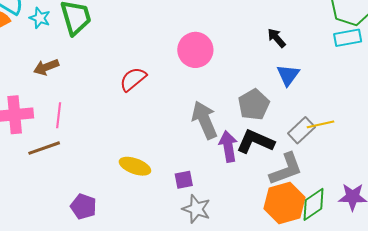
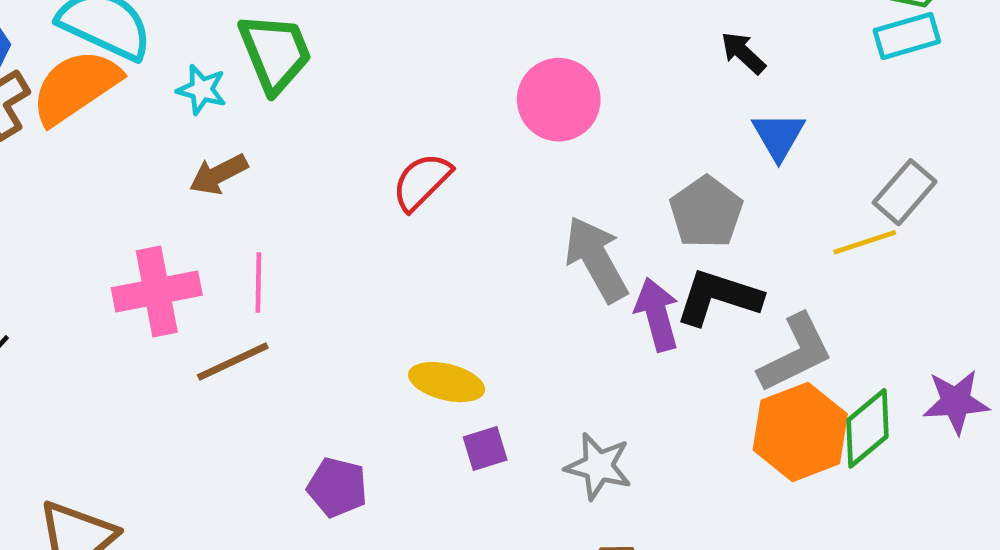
cyan star: (40, 18) -> (202, 90), moved
gray rectangle: (301, 130) -> (905, 192), moved
purple square: (184, 180) -> (485, 448), moved

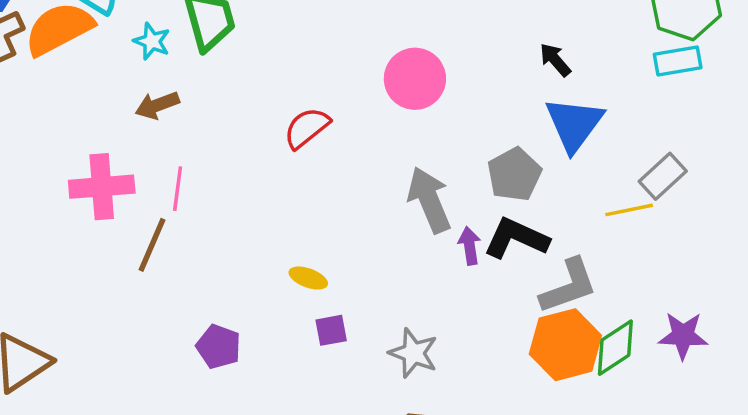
blue triangle: (778, 136) -> (574, 124), size x1.5
purple arrow: (657, 314) -> (469, 246), size x0.7
brown line: (233, 362) -> (152, 245), turned -48
yellow ellipse: (447, 382) -> (308, 278), size x0.7

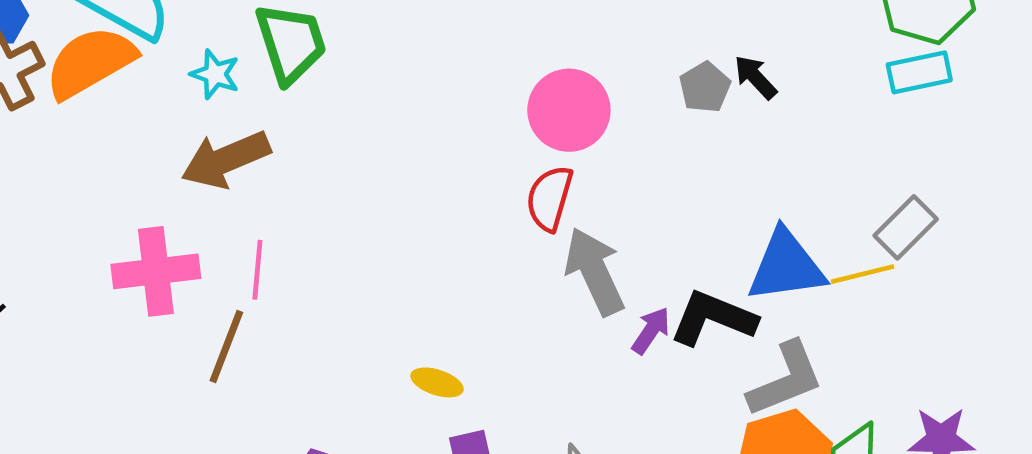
brown arrow: (157, 105) -> (226, 159), size x1.5
blue triangle: (574, 124) -> (786, 266), moved, turned 48
red semicircle: (307, 128) -> (550, 198), moved, turned -33
gray pentagon: (514, 174) -> (705, 87), moved, size x0.7
purple arrow: (469, 246) -> (651, 331), turned 45

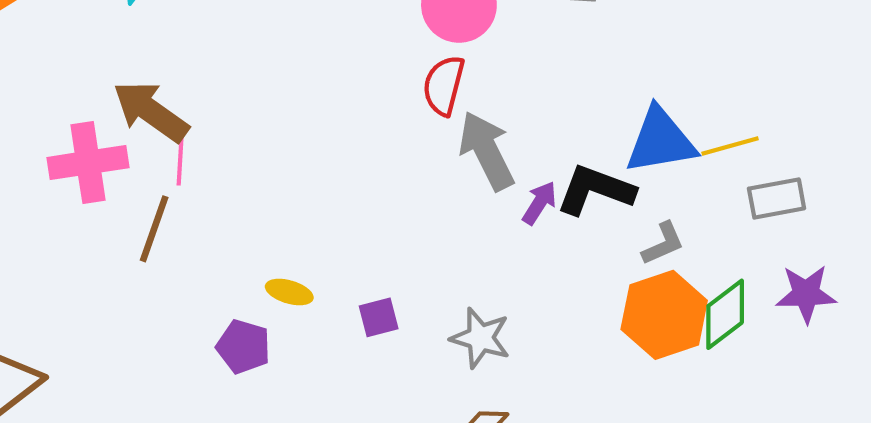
brown arrow: (226, 159) -> (151, 111), moved, turned 60
gray rectangle: (906, 227) -> (777, 198), moved, turned 36
gray L-shape: (786, 379) -> (663, 244), size x0.6
yellow ellipse: (437, 382) -> (289, 292), moved

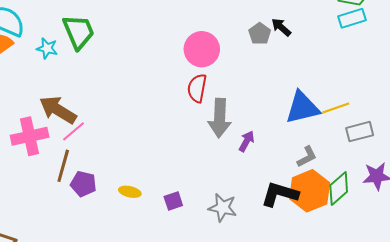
gray arrow: (487, 151) -> (220, 118), turned -147
pink line: (180, 158) -> (74, 131), turned 50
black L-shape: (595, 190) -> (280, 194), moved
purple pentagon: (243, 347) -> (83, 184), moved

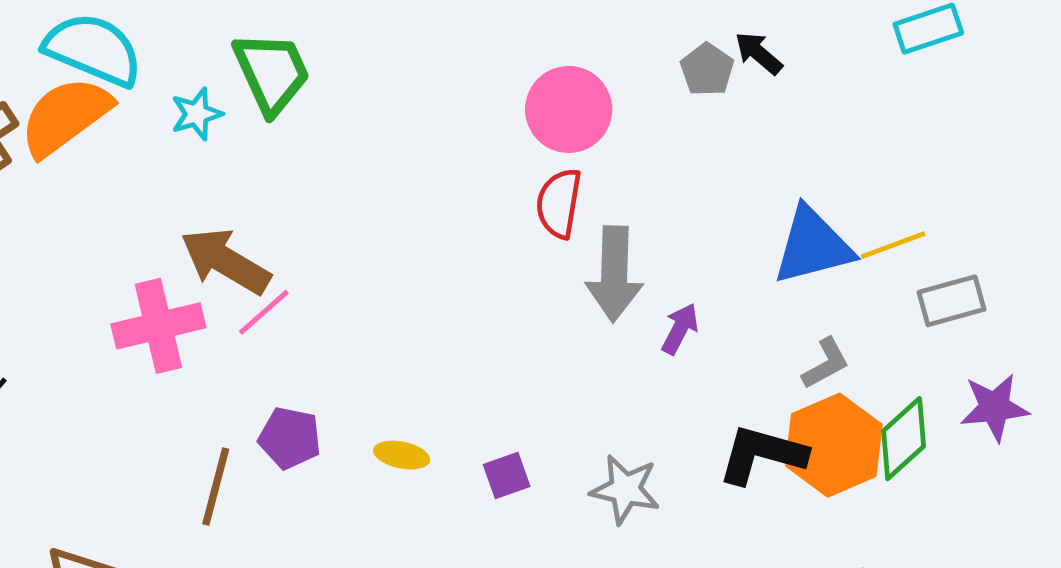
cyan star: (47, 48) -> (197, 114), turned -30
brown line: (63, 166) -> (216, 486), moved

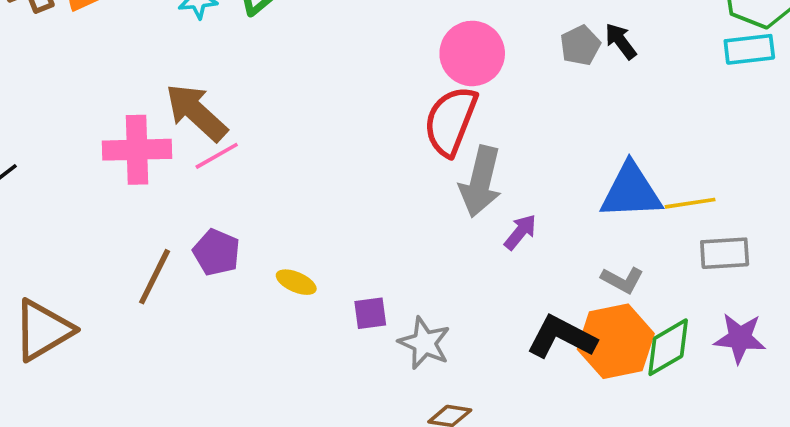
red semicircle: (559, 203) -> (451, 121), size x1.4
gray L-shape: (826, 363) -> (622, 280), turned 45
gray star: (625, 489) -> (424, 343), moved

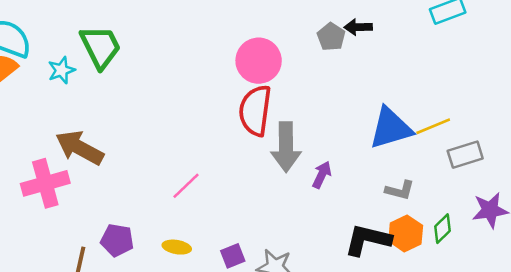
black arrow: (621, 41) -> (358, 27), turned -40
pink line: (217, 156) -> (186, 186), moved
orange hexagon: (616, 341) -> (406, 233), size x0.7
green diamond: (668, 347) -> (443, 229), size x0.7

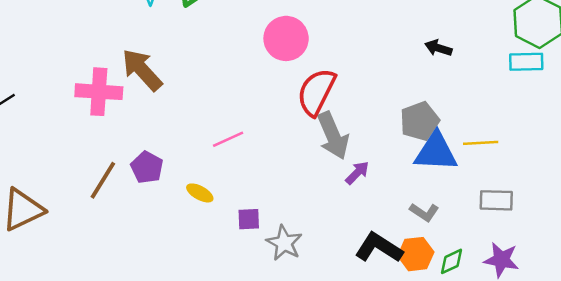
gray pentagon: (331, 37) -> (419, 121), moved, size x1.4
pink circle: (259, 61) -> (286, 38), moved
yellow line: (433, 126) -> (481, 143), moved
gray arrow: (286, 147) -> (333, 136), turned -42

